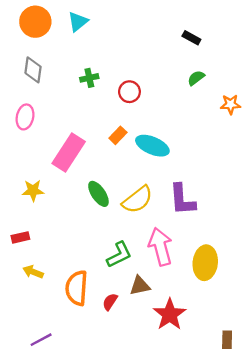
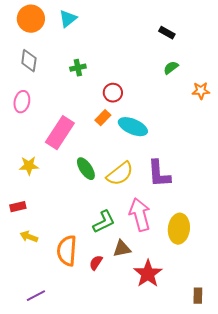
red circle: (129, 92) -> (113, 93), moved

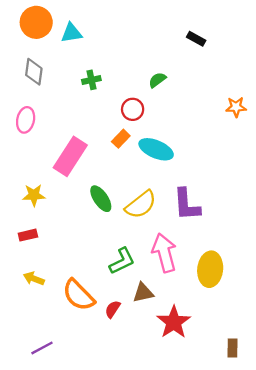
cyan triangle: (68, 19) -> (71, 33), moved, turned 30
green semicircle: (171, 68) -> (157, 80), moved
red rectangle: (18, 207) -> (28, 235), moved
orange semicircle: (67, 251) -> (78, 295), turned -48

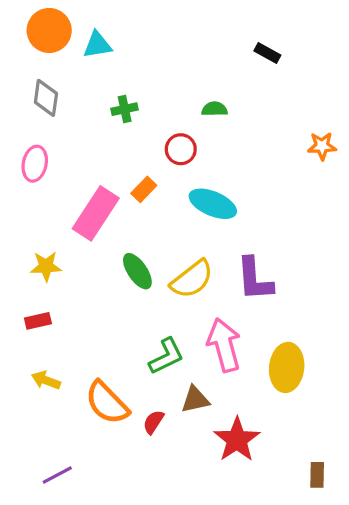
green semicircle: (157, 80) -> (214, 109), turned 36
orange rectangle: (121, 139) -> (144, 189), moved

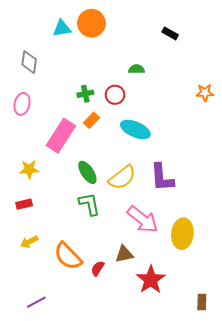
orange circle: (49, 30) -> (91, 23), moved
green cross: (125, 109) -> (85, 94), moved
pink arrow: (224, 345) -> (143, 219), turned 144
green L-shape: (166, 356) -> (89, 204), moved, turned -75
yellow arrow: (46, 380) -> (29, 242), turned -48

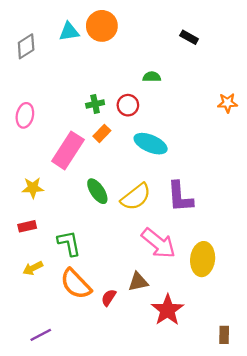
gray diamond: (29, 62) -> (26, 46), moved, turned 50
green L-shape: (89, 204) -> (69, 243), moved

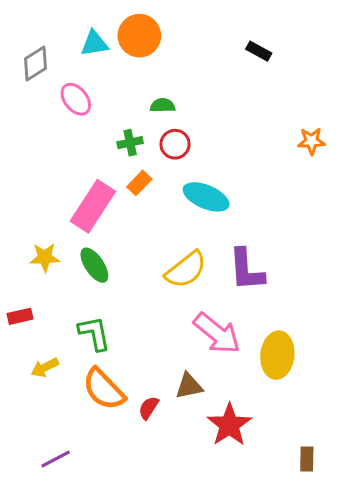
green semicircle: (152, 77) -> (163, 105), moved
pink ellipse: (25, 115) -> (76, 99), moved, turned -50
green ellipse: (97, 191) -> (94, 265), moved
red rectangle: (27, 226) -> (20, 316), moved

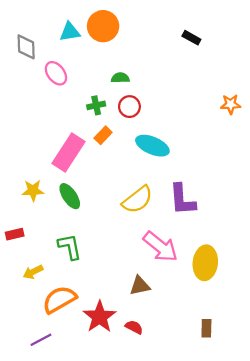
gray diamond: (35, 64) -> (26, 47), turned -60
orange semicircle: (104, 389) -> (59, 300), moved, turned 104
red semicircle: (149, 408) -> (134, 327), moved, turned 84
red star: (229, 425) -> (100, 317), moved
brown rectangle: (307, 459) -> (206, 328), moved

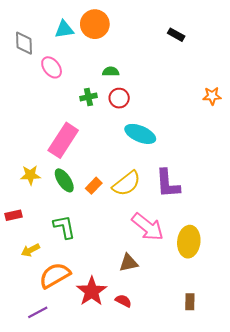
orange rectangle: (103, 135) -> (94, 186), moved

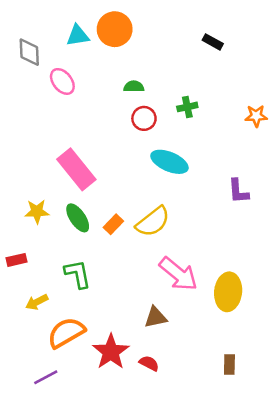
green cross: (88, 97) -> (187, 107), moved
pink rectangle: (63, 140) -> (76, 169), turned -72
purple L-shape: (168, 184) -> (238, 191), moved, size x0.7

